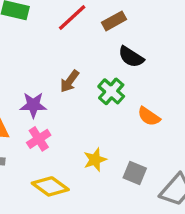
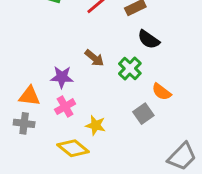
brown arrow: (70, 81) -> (94, 58), turned -90
yellow star: (95, 160) -> (96, 125), moved, turned 30
gray square: (135, 173) -> (143, 114), moved, turned 30

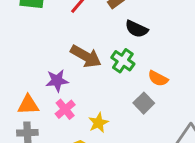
brown arrow: (94, 58) -> (86, 56), size x1.5
yellow star: (96, 125) -> (98, 123), turned -30

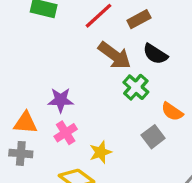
brown arrow: (86, 56) -> (115, 55), moved

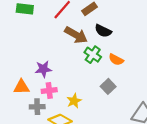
orange semicircle: (172, 112) -> (116, 60), moved
pink cross: (66, 133) -> (49, 91), turned 32
gray cross: (21, 153) -> (37, 107), moved

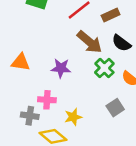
purple star: (43, 69) -> (61, 68), moved
orange triangle: (22, 87) -> (21, 62), moved

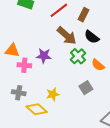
brown rectangle: (111, 15) -> (84, 15), turned -40
pink cross: (47, 100) -> (24, 65), moved

